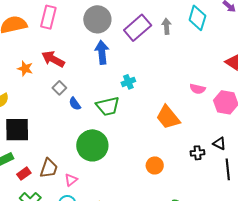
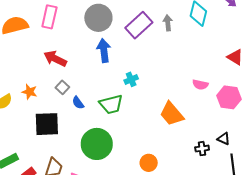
orange star: (25, 69) -> (30, 92), moved
black square: (17, 130) -> (47, 124), moved
orange circle: (155, 165) -> (149, 163), moved

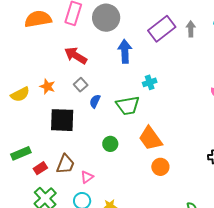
gray circle: (98, 18) -> (106, 18), moved
blue semicircle: (78, 103) -> (95, 101), turned 56
orange trapezoid: (172, 114) -> (151, 138), moved
green circle: (97, 144) -> (110, 144), size x0.5

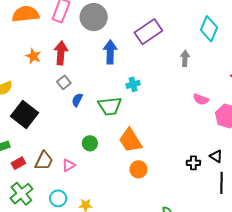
gray arrow: (191, 29) -> (185, 58), moved
red arrow: (76, 56) -> (61, 53), turned 60
orange star: (47, 86) -> (33, 56), moved
black square: (62, 120) -> (24, 115), moved, turned 32
pink triangle: (87, 177) -> (69, 165), moved

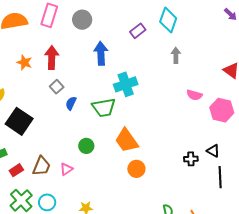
gray circle: (94, 17) -> (82, 20), size x0.7
cyan diamond: (209, 29) -> (168, 20), moved
purple rectangle: (148, 32) -> (138, 31), size x0.6
cyan cross: (133, 84) -> (126, 84), size x1.6
cyan circle: (58, 198) -> (47, 202), moved

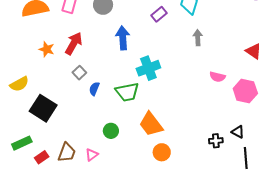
red arrow: (52, 58) -> (74, 43), turned 30

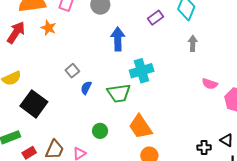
red arrow: (74, 43) -> (16, 32), moved
orange star: (47, 49) -> (48, 28), moved

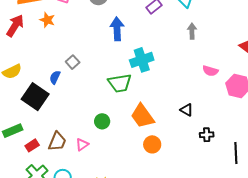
blue semicircle: (86, 88) -> (55, 77), moved
black triangle: (227, 140) -> (187, 110), moved

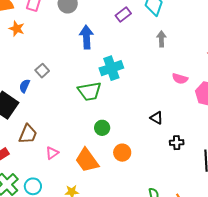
orange trapezoid: (142, 116) -> (87, 160), moved
green circle: (102, 121) -> (102, 128), moved
brown trapezoid: (57, 141) -> (28, 134), moved

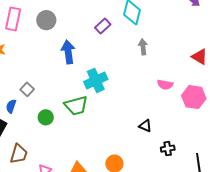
green circle: (102, 128) -> (46, 117), moved

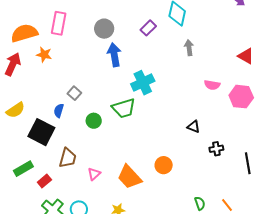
gray circle: (46, 20) -> (104, 29), moved

